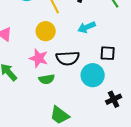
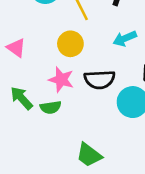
green semicircle: (47, 79) -> (51, 107), moved

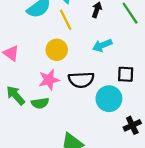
pink star: (61, 80) -> (49, 80), turned -30

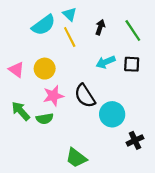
yellow circle: (57, 50) -> (45, 69), moved
black square: (126, 74) -> (132, 64), moved
black semicircle: (81, 80) -> (85, 96), turned 60

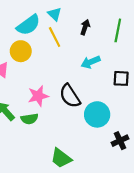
green line: (133, 30) -> (118, 30), turned 45
black square: (132, 64) -> (121, 78), moved
yellow circle: (45, 69) -> (21, 51), moved

